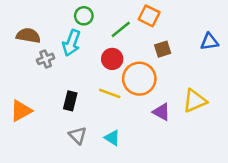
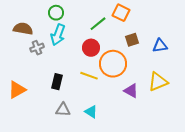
green circle: (84, 16) -> (56, 13), moved
blue triangle: (210, 42) -> (160, 46), moved
gray triangle: (78, 135) -> (63, 110), turned -42

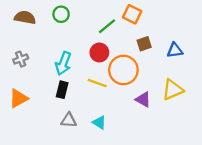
brown semicircle: (23, 29) -> (25, 17), moved
cyan arrow: (58, 35) -> (63, 63), moved
gray cross: (37, 48) -> (21, 59), moved

